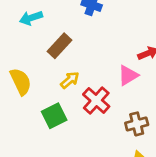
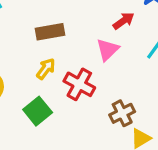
brown rectangle: (59, 46) -> (50, 32), moved, turned 50
brown cross: (137, 124) -> (122, 113), moved

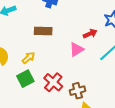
yellow arrow: (46, 69) -> (28, 58), moved
red cross: (79, 84) -> (53, 82), moved

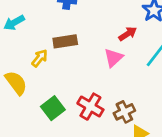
yellow arrow: (28, 58) -> (40, 58), moved

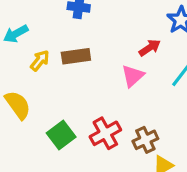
yellow arrow: (40, 58) -> (40, 61), moved
red cross: (90, 107) -> (105, 133), turned 30

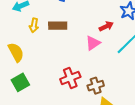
yellow arrow: (40, 61) -> (34, 25), turned 144
green square: (61, 135) -> (20, 82), moved

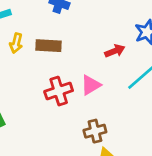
pink triangle: (93, 43) -> (91, 85), moved
red cross: (70, 78) -> (59, 91), moved

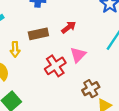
yellow arrow: (16, 43) -> (15, 49), moved
red arrow: (115, 51) -> (69, 27), moved

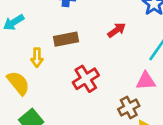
red arrow: (69, 27) -> (117, 30), moved
pink triangle: (78, 55) -> (146, 81), moved, turned 42

